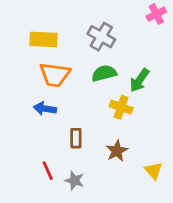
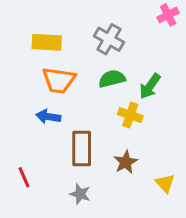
brown rectangle: (76, 138) -> (82, 148), size x1.6
red line: (48, 171) -> (24, 177), moved

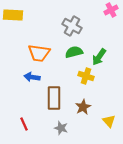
yellow rectangle: (47, 42) -> (13, 15), moved
red line: (24, 177) -> (24, 124), moved
gray star: (80, 194) -> (61, 128), moved

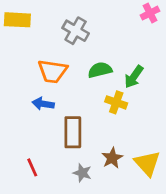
gray cross: (72, 26) -> (76, 31), moved
brown star: (83, 107) -> (112, 158), moved
yellow triangle: (109, 121) -> (147, 163), size x1.5

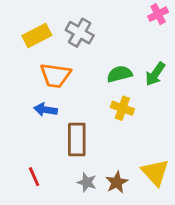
yellow rectangle: (17, 20) -> (37, 36), moved, turned -30
green semicircle: (100, 70) -> (120, 74), moved
green arrow: (134, 77) -> (155, 74), moved
brown star: (112, 158) -> (117, 182), moved

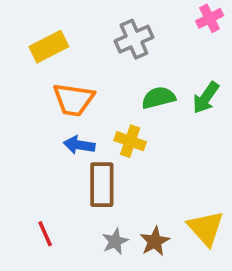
gray cross: (80, 33) -> (134, 39), moved, turned 36
yellow cross: (122, 108) -> (130, 141), moved
blue arrow: (45, 110) -> (79, 145), moved
gray star: (87, 182) -> (115, 241), turned 30

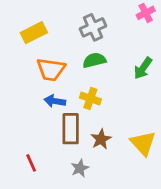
green semicircle: (159, 98) -> (94, 60), moved
yellow triangle: (206, 228) -> (143, 143), moved
brown star: (155, 241) -> (101, 139), moved

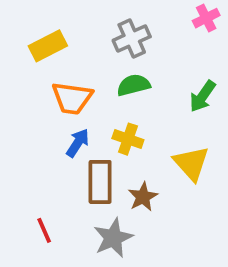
blue arrow: (55, 101) -> (78, 143), turned 114
yellow triangle: (143, 143) -> (191, 163), moved
gray star: (80, 168) -> (113, 238), size x1.5

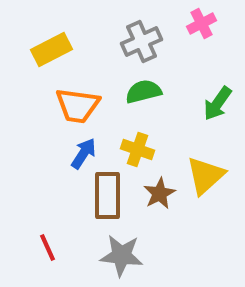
pink cross: (206, 18) -> (202, 24), moved
yellow triangle: (191, 163) -> (206, 176), turned 30
brown star: (143, 197) -> (160, 194), moved
gray star: (113, 238) -> (122, 256), turned 30

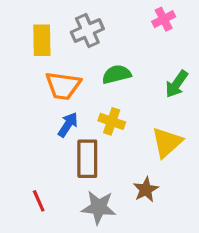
gray cross: (142, 42) -> (87, 30), moved
yellow rectangle: (52, 50) -> (42, 40), turned -64
brown star: (160, 194) -> (146, 190), moved

